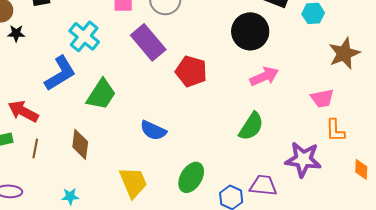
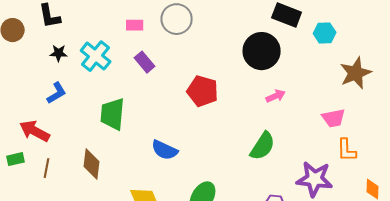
black star: (16, 33) -> (59, 53), moved
purple rectangle: (148, 42) -> (145, 62), moved, size x0.6
blue L-shape: (60, 73) -> (57, 93), moved, size x0.6
pink arrow: (264, 76) -> (276, 96), size x0.7
green trapezoid: (101, 94) -> (113, 114), turned 152

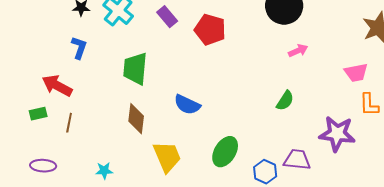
red pentagon: (203, 91) -> (210, 30), moved
blue L-shape: (57, 93) -> (79, 48), turned -40
green semicircle: (263, 146) -> (285, 101), size x0.7
brown diamond: (92, 164) -> (136, 119), moved

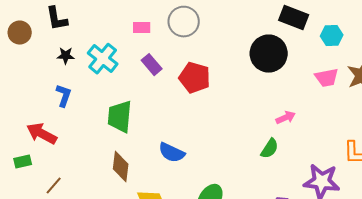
pink arrow: (298, 51) -> (286, 118), moved
pink trapezoid: (356, 73) -> (327, 78), moved
brown line: (69, 123) -> (54, 186), moved, turned 30

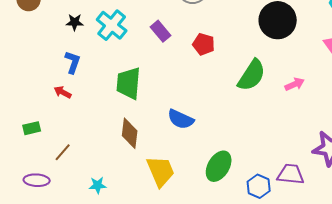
red pentagon: (195, 78) -> (204, 44), size x0.7
red arrow: (42, 134) -> (63, 92), moved, size x0.6
green semicircle: (270, 149) -> (252, 75), moved, size x1.6

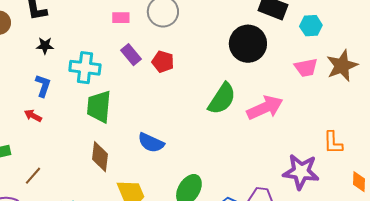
cyan cross: (112, 25) -> (85, 68), moved, turned -32
red pentagon: (204, 44) -> (163, 62), moved
pink arrow: (295, 84) -> (265, 108), size x1.8

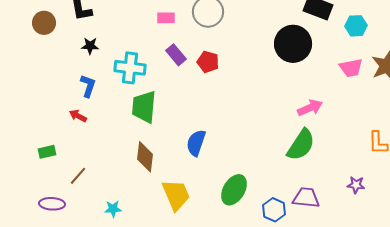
green semicircle: (222, 99) -> (301, 145), moved
pink arrow: (265, 108) -> (310, 108), size x0.7
blue semicircle: (151, 143) -> (196, 143), turned 84
purple star: (301, 172) -> (356, 185), moved, size x0.5

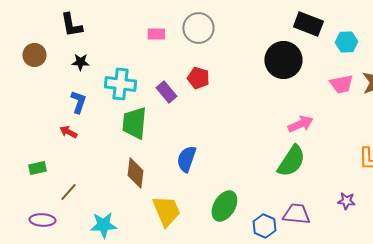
brown circle: (44, 23) -> (34, 55), moved
purple rectangle: (176, 55) -> (166, 92), moved
cyan star: (113, 209) -> (103, 225), size x1.5

